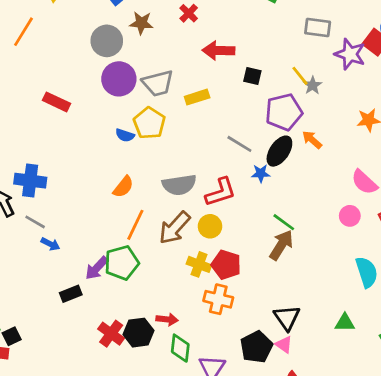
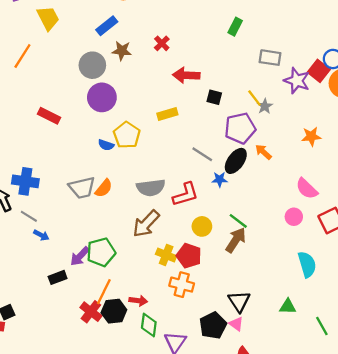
gray trapezoid: (158, 83) -> (82, 188), moved
orange line: (135, 225) -> (104, 292), moved
yellow circle: (210, 226) -> (202, 226), moved

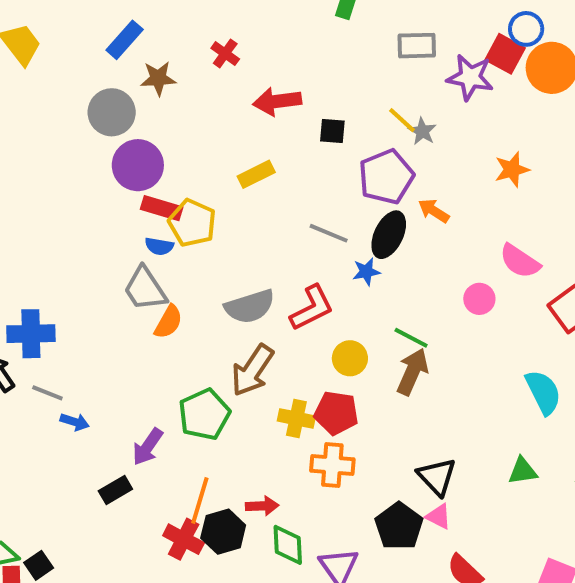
red rectangle: (49, 116) -> (162, 208), moved
gray trapezoid: (82, 188) -> (145, 289), moved, turned 80
pink circle: (294, 217) -> (479, 299), moved
green pentagon: (101, 252) -> (204, 414), moved

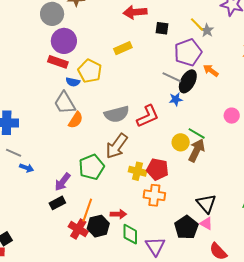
red rectangle: (162, 208) -> (58, 62), moved
gray line: (329, 233) -> (172, 77), moved
yellow circle: (350, 358) -> (181, 142), moved
black rectangle: (115, 490) -> (57, 203), moved

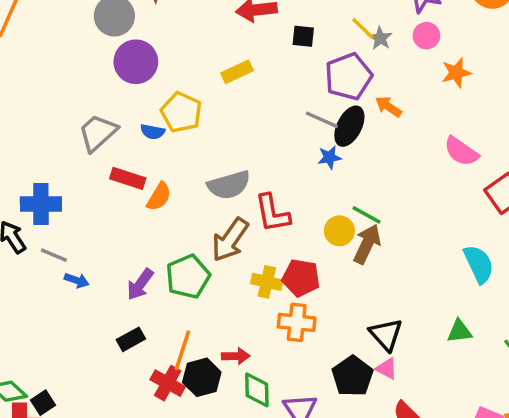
red rectangle: (58, 62) -> (128, 178), moved
gray trapezoid: (65, 103) -> (98, 133), moved, turned 80
red L-shape: (148, 116) -> (272, 213), moved, turned 105
pink circle: (232, 116) -> (426, 36), moved
purple arrow: (62, 182) -> (140, 284), moved

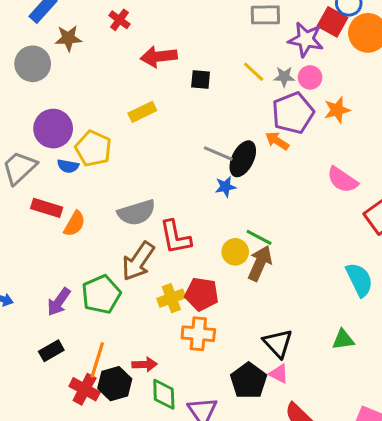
gray star: (380, 38) -> (284, 77), moved, turned -30
purple circle: (136, 62) -> (53, 129), moved
purple pentagon: (348, 77) -> (293, 113), moved
yellow cross: (267, 282) -> (171, 298), turned -32

